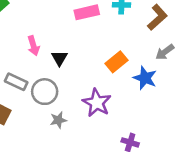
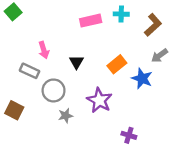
black triangle: (59, 58) -> (76, 62), moved
gray rectangle: (16, 82) -> (29, 71), moved

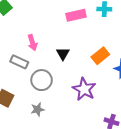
gray star: (66, 116) -> (37, 109), moved

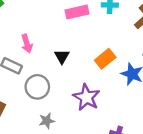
gray star: (37, 109) -> (47, 121), moved

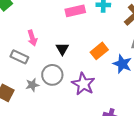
gray circle: (37, 87) -> (52, 75), moved
gray star: (47, 121) -> (32, 85), moved

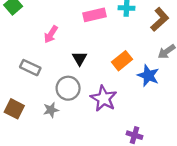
pink arrow: (32, 38) -> (51, 34), moved, turned 49
gray star: (32, 85) -> (51, 110), moved

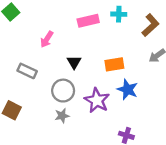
orange rectangle: (122, 61) -> (114, 64), turned 30
blue star: (148, 76) -> (127, 89), moved
gray star: (51, 110) -> (62, 116), moved

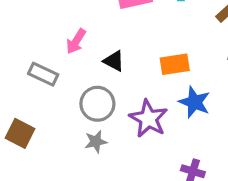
pink arrow: (47, 39) -> (76, 41), moved
black triangle: (74, 62) -> (114, 61), turned -32

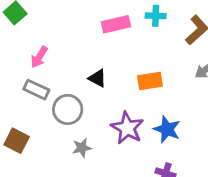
pink arrow: (76, 41) -> (39, 57), moved
blue star: (194, 102) -> (167, 129), moved
gray circle: (97, 104) -> (68, 109), moved

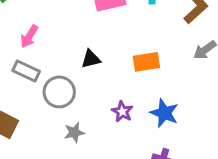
black triangle: (97, 78) -> (91, 59), turned -42
purple star: (127, 128) -> (122, 111), size x0.6

